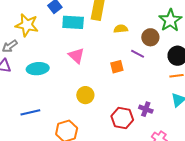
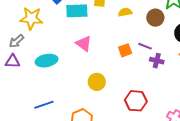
purple line: (138, 54) -> (145, 46), moved
purple cross: (146, 109) -> (157, 61), moved

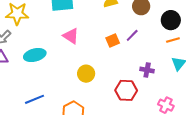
purple line: (145, 46) -> (132, 35), turned -64
purple cross: (157, 61) -> (147, 70), moved

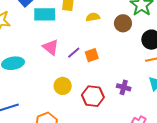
purple line: (132, 35) -> (74, 53), moved
red hexagon: (126, 90) -> (93, 96), moved

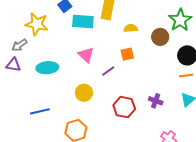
purple line: (74, 53) -> (108, 71), moved
orange square: (92, 55) -> (127, 54), moved
yellow circle: (63, 86) -> (84, 93), moved

